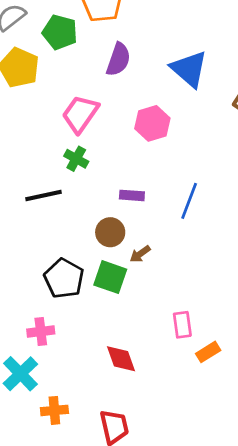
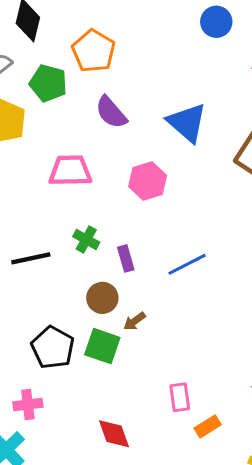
purple semicircle: (118, 59) -> (111, 112), turned 120
pink trapezoid: (80, 114) -> (70, 171), turned 54
green cross: (76, 159) -> (86, 239), moved
purple rectangle: (132, 195) -> (126, 258), turned 70
blue line: (189, 201) -> (187, 264), turned 42

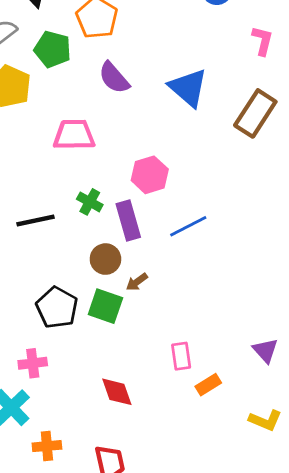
pink hexagon: (148, 181) -> (150, 175), moved
purple rectangle: (126, 258) -> (128, 220), size x1.5

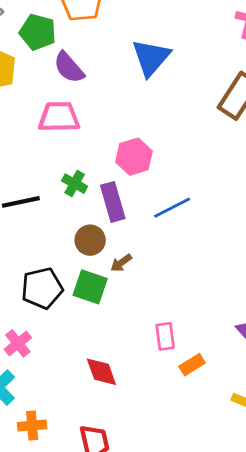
purple semicircle: (114, 78) -> (69, 67), moved
blue triangle: (188, 88) -> (151, 58), moved, turned 30
black pentagon: (57, 308) -> (42, 288), turned 30
pink cross: (33, 363) -> (18, 343), turned -32

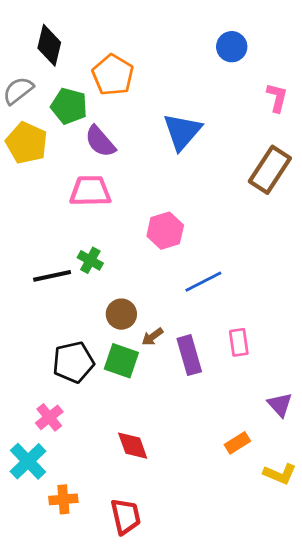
green cross: (75, 184) -> (90, 260), moved
purple rectangle: (113, 202) -> (189, 355), moved
pink rectangle: (165, 336) -> (239, 342), moved
orange rectangle: (192, 365) -> (237, 443), moved

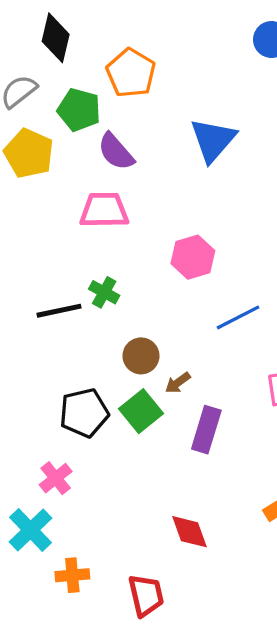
purple rectangle: (189, 355) -> (206, 430), moved, turned 33
green square: (121, 361) -> (141, 411), turned 32
red diamond: (133, 446) -> (190, 532), moved

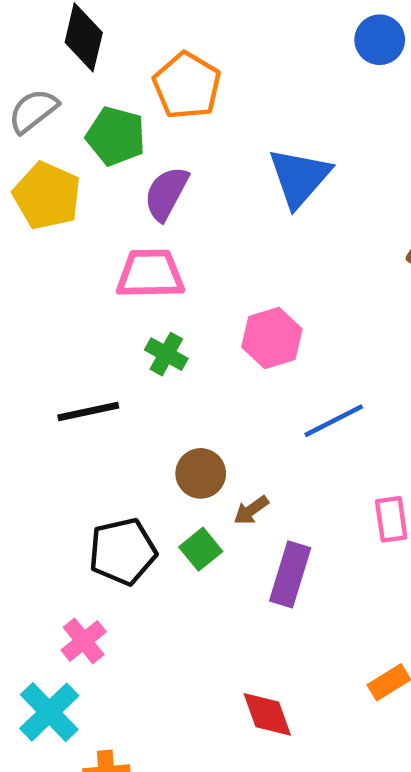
purple semicircle: (116, 152) -> (166, 193), turned 69
green cross: (104, 292) -> (166, 354), moved
green square: (141, 411) -> (201, 549), size x0.7

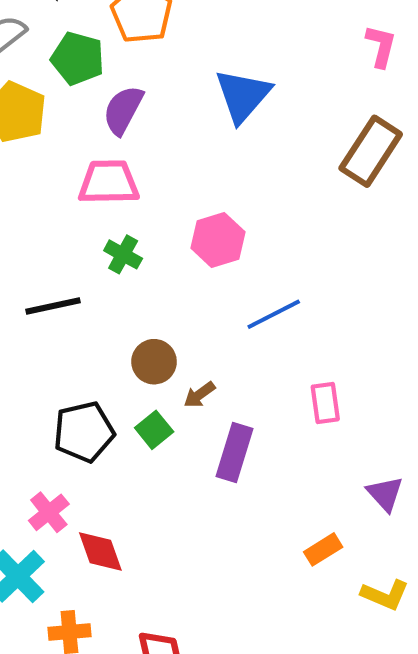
red diamond: (267, 714) -> (100, 551), moved

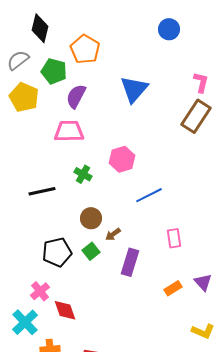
pink L-shape: (381, 46) -> (201, 82), moved
green cross: (123, 254) -> (83, 174), moved
orange rectangle: (323, 549) -> (173, 288), moved

